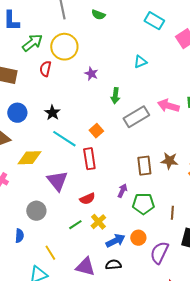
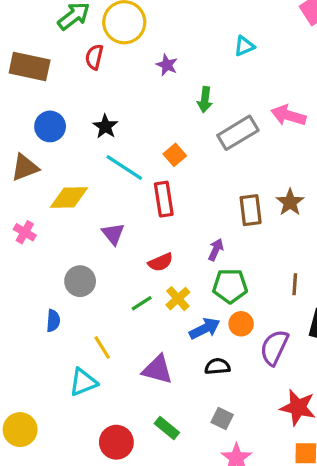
brown star: (169, 161) -> (290, 202), turned 30
purple triangle: (57, 181) -> (113, 234), size x0.7
green pentagon: (143, 204) -> (230, 286), moved
black semicircle: (113, 265) -> (217, 366), moved

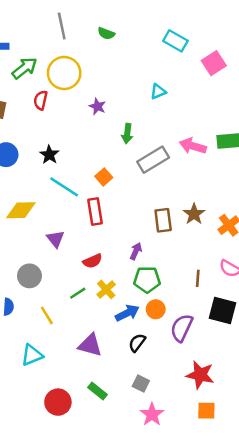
yellow line: (102, 347) -> (47, 315), moved
black semicircle: (217, 366) -> (137, 343), turned -48

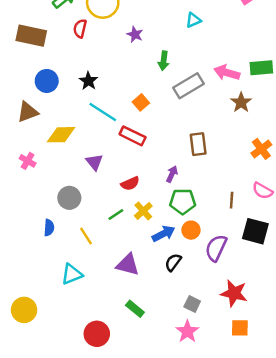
red rectangle: (95, 212) -> (133, 136), turned -55
brown star: (194, 214) -> (241, 102), moved
gray square: (141, 384) -> (192, 304), moved
red circle: (58, 402) -> (97, 334), moved

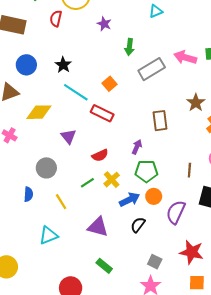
brown star: (241, 102) -> (196, 103), moved

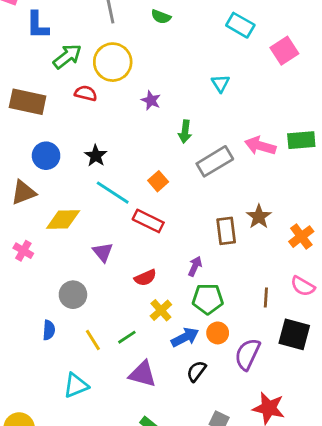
cyan triangle: (156, 11) -> (220, 83), turned -40
red semicircle: (56, 19) -> (86, 93), turned 91
brown star: (196, 103) -> (259, 217), moved
green line: (87, 183) -> (127, 337), moved

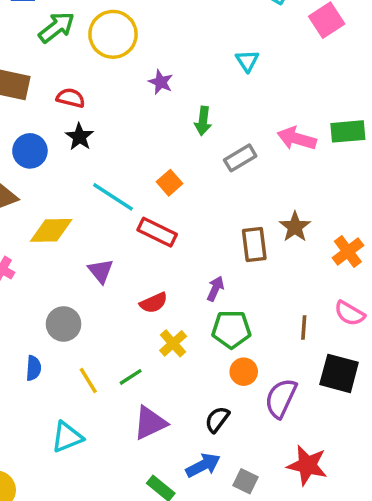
red semicircle: (86, 93) -> (71, 98), moved
black star: (96, 156) -> (79, 137), moved
gray rectangle: (215, 161) -> (240, 158), size x0.7
blue arrow: (185, 337) -> (203, 465), moved
purple triangle: (142, 374) -> (150, 423), turned -40

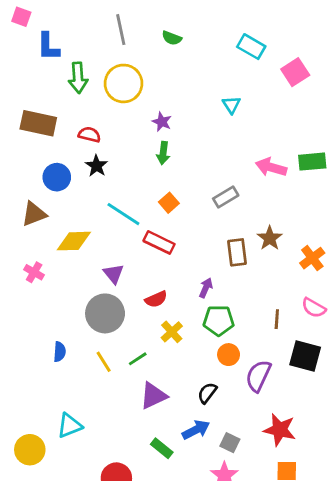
green arrow: (56, 27) -> (78, 78), turned 124
green arrow: (203, 121) -> (163, 153), moved
gray rectangle: (240, 158) -> (226, 197), moved
gray circle: (64, 324) -> (105, 313), moved, size x1.4
cyan triangle: (67, 437) -> (70, 426), moved

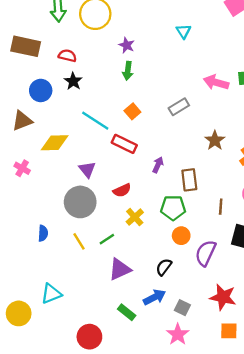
brown rectangle: (237, 252) -> (189, 180), moved
purple arrow: (206, 288) -> (158, 165), moved

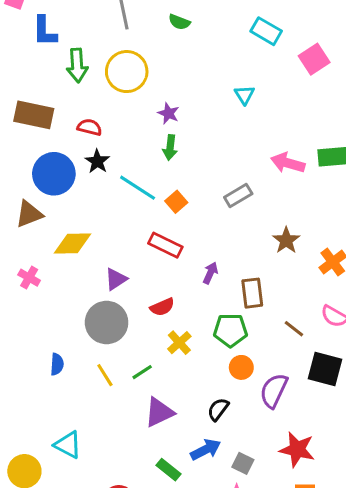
blue circle: (41, 90) -> (54, 174), size x1.4
cyan line: (95, 121) -> (138, 188), moved
purple triangle: (87, 169) -> (116, 279), turned 36
brown line: (221, 207) -> (294, 329), turned -56
cyan triangle: (51, 294) -> (68, 445), turned 50

